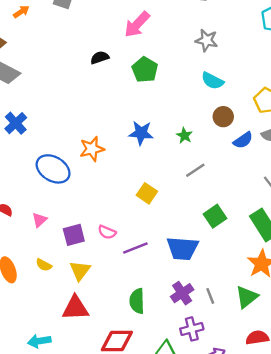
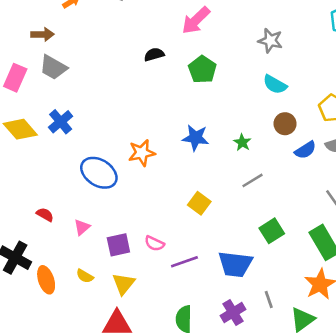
gray line: (210, 296) -> (269, 299), moved

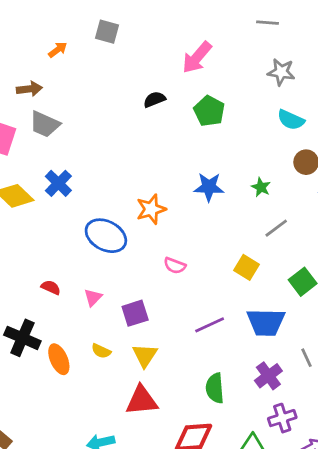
yellow square: (199, 203) -> (246, 267), moved
pink semicircle: (154, 243) -> (175, 266), moved

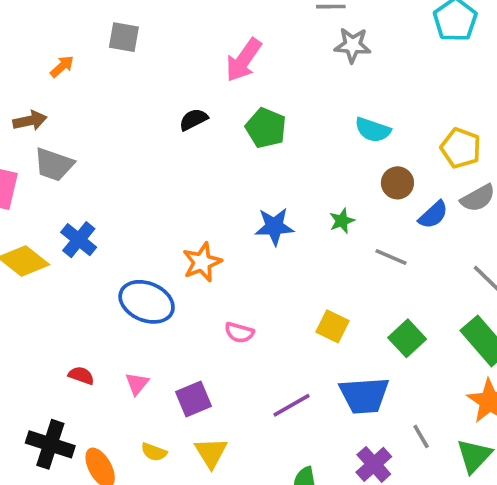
gray star: (281, 72) -> (353, 45), moved
green star: (261, 187) -> (342, 221), turned 30
gray line: (276, 228) -> (391, 257), moved, turned 65

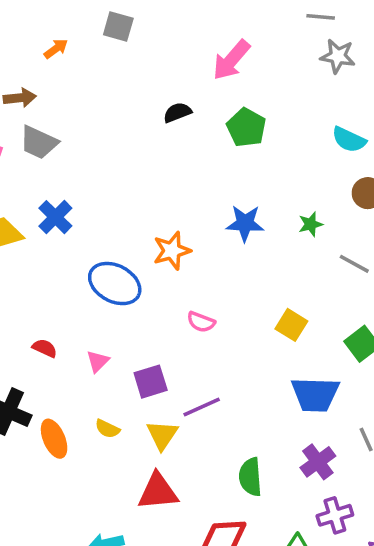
purple line: (292, 405) -> (202, 407), moved

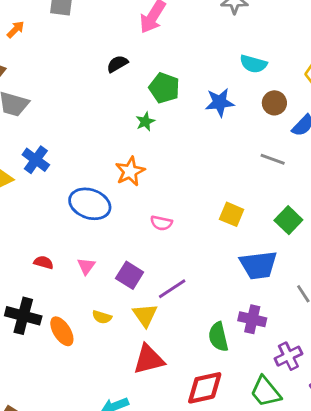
green pentagon: (246, 128) -> (164, 88), moved
blue star: (245, 223) -> (220, 102), moved
green star: (311, 224) -> (145, 122), moved
purple square: (151, 382) -> (130, 275), turned -32
purple cross: (318, 462) -> (252, 319), moved, turned -32

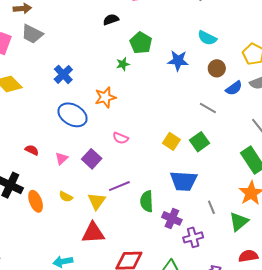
blue cross: (36, 160) -> (63, 74), moved
green square: (288, 220) -> (199, 142), moved
purple square: (130, 275) -> (92, 159), moved
green semicircle: (218, 337) -> (147, 201), moved
purple cross: (288, 356) -> (193, 237), moved

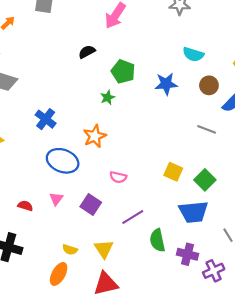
green square: (199, 142) -> (205, 180), moved
pink triangle: (62, 158) -> (56, 199), moved
purple line: (119, 186) -> (133, 217), moved
orange ellipse: (36, 201) -> (59, 274), moved, turned 60

